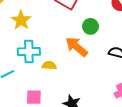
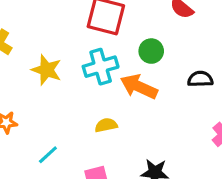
cyan cross: (29, 52) -> (101, 67), moved

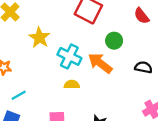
cyan cross: (101, 67) -> (69, 56), moved, turned 30
cyan line: (48, 155) -> (19, 95), moved

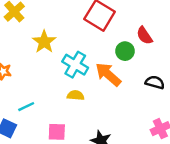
red semicircle: (142, 16) -> (144, 36), moved
cyan line: (19, 95) -> (26, 107), moved

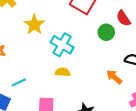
orange arrow: (108, 74) -> (114, 77), moved, size x0.7

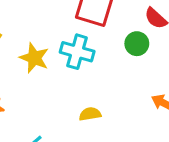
cyan cross: (62, 45) -> (77, 52), moved

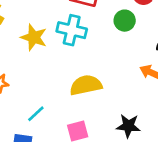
yellow semicircle: (90, 114) -> (86, 85), size x1.6

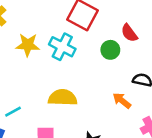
yellow star: (34, 37) -> (28, 45), turned -30

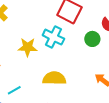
yellow star: (28, 45) -> (28, 47), moved

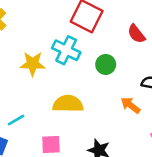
green circle: (92, 39) -> (106, 65), moved

